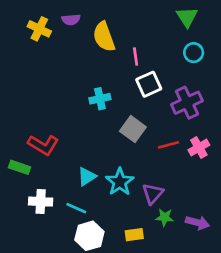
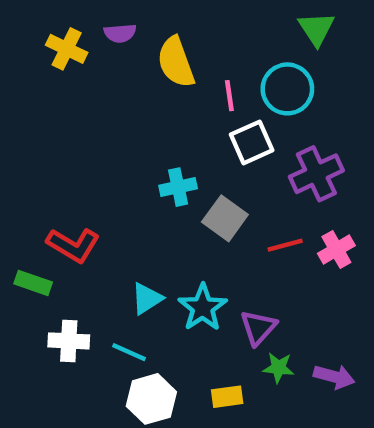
cyan circle: (194, 53) -> (287, 89), moved, size x1.5
cyan cross: (100, 99) -> (178, 187), moved

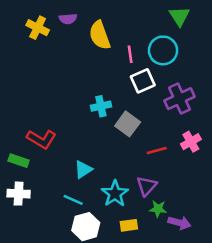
red line: (285, 245) -> (157, 151), moved
cyan star: (203, 307) -> (115, 194), moved
white cross: (69, 341) -> (19, 194), moved
purple arrow: (334, 377) -> (179, 223), moved

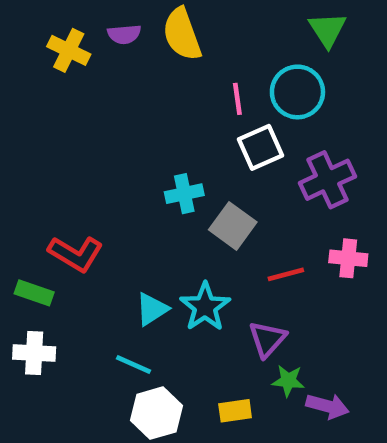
yellow semicircle: (100, 35) -> (182, 34), moved
pink cross: (191, 142) -> (348, 258), turned 36
cyan star: (115, 194) -> (205, 307), moved

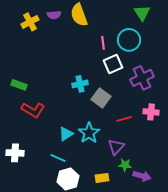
yellow cross: (69, 50) -> (30, 22), turned 36
green rectangle: (34, 293) -> (19, 85), moved

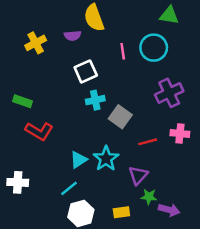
green triangle: (142, 13) -> (169, 15), turned -48
purple semicircle: (54, 15) -> (73, 36), moved
yellow cross: (30, 22) -> (36, 43), moved
white square: (113, 64) -> (86, 71), moved
cyan line: (58, 158) -> (69, 188), turned -63

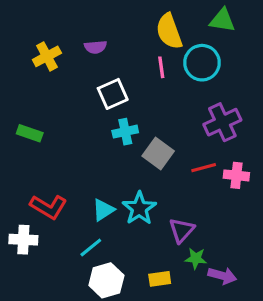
yellow semicircle: (94, 18) -> (169, 31), moved
red L-shape: (39, 131) -> (48, 207), moved
red line: (148, 142) -> (204, 168), moved

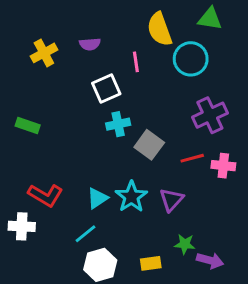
pink line: (161, 67) -> (136, 62), moved
purple triangle: (182, 230) -> (171, 200), moved

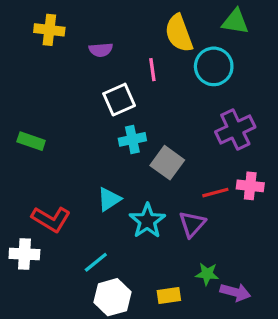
yellow cross: (44, 53) -> (49, 30), moved, turned 35
red line: (192, 158) -> (215, 193), moved
cyan triangle: (97, 198) -> (109, 199), moved

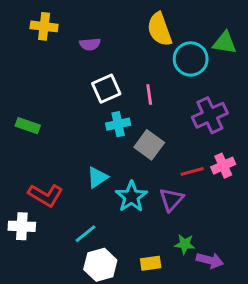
green triangle: (235, 22) -> (225, 43), moved
pink line: (152, 70) -> (149, 95), moved
pink cross: (250, 186) -> (223, 166), turned -30

